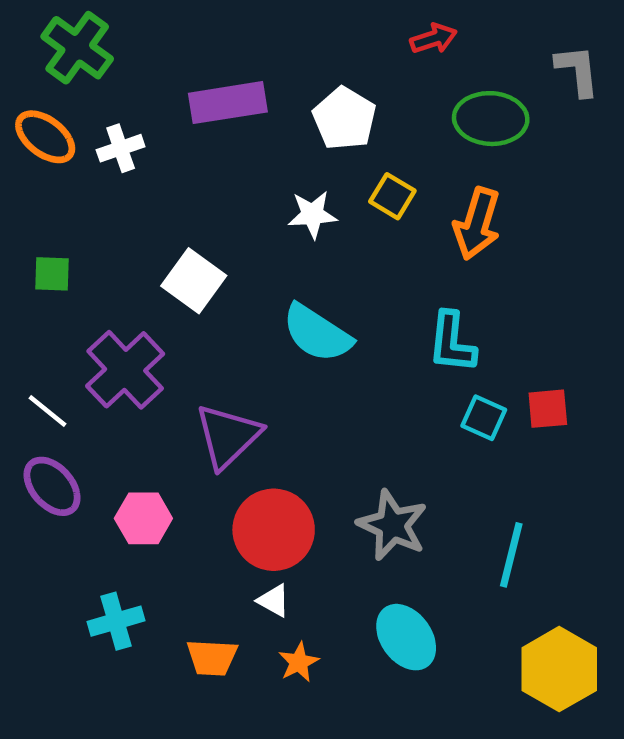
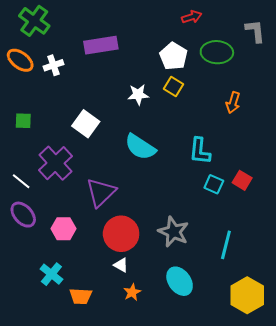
white pentagon: (344, 119) -> (174, 56), moved
orange arrow: (477, 224) -> (233, 103), moved, size x0.7
red square: (548, 409) -> (242, 180), turned 36
cyan cross: (116, 621) -> (51, 274), turned -35
orange trapezoid: (212, 658) -> (81, 296), moved

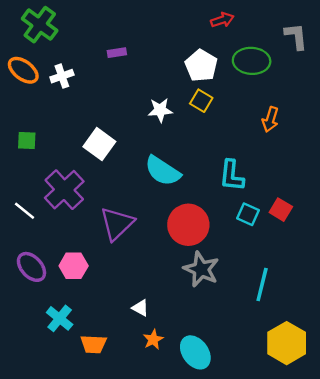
purple rectangle: (101, 45) -> (117, 53), size x0.5
purple ellipse: (23, 215) -> (31, 267), moved
red circle: (121, 234) -> (188, 225), moved
cyan ellipse: (180, 281) -> (195, 352), moved

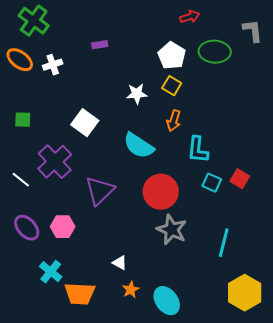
orange arrow: (270, 119) -> (174, 121), moved
orange trapezoid: (93, 344) -> (80, 294), size x1.4

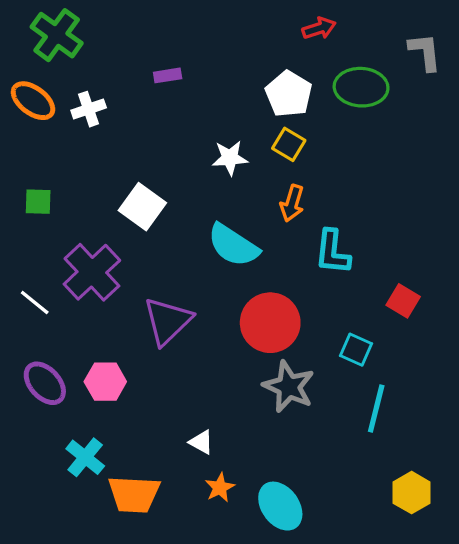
cyan square: (212, 183) -> (356, 350), moved
yellow hexagon: (245, 293) -> (412, 493), size x0.7

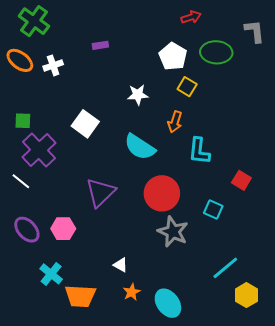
yellow square: (289, 144) -> (187, 87), moved
purple cross: (92, 272) -> (39, 150), moved
cyan line: (376, 408) -> (225, 268), moved, turned 36

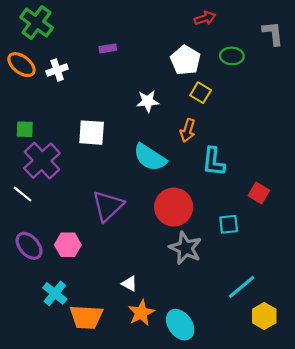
green ellipse: (216, 52) -> (232, 56), size x0.7
white square: (85, 124) -> (92, 133), turned -32
cyan square: (213, 209) -> (229, 224), turned -30
orange star: (132, 292) -> (141, 313), size x1.4

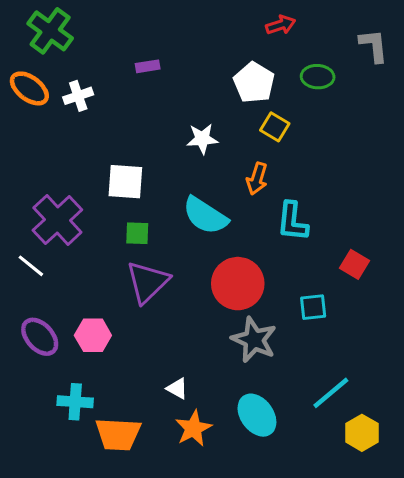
green square: (25, 129) -> (137, 233), moved
cyan cross: (55, 293) -> (75, 402), turned -35
cyan ellipse: (180, 325) -> (257, 415), moved

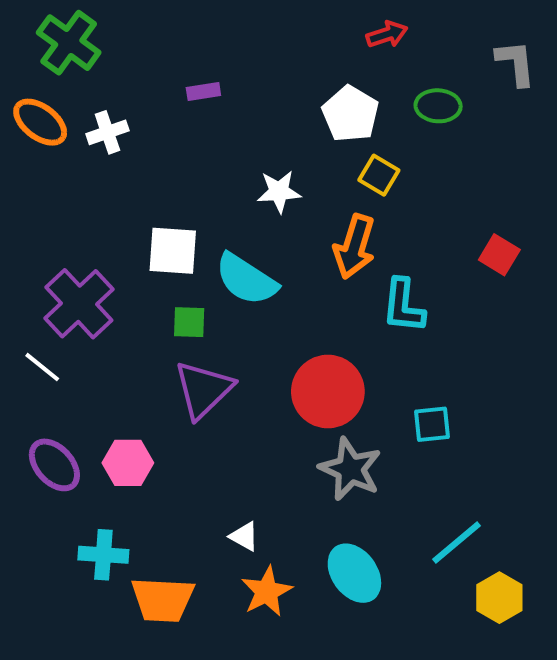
orange arrow: (257, 179) -> (354, 247), size x1.4
cyan semicircle: (205, 216) -> (246, 279), moved
red square: (355, 264) -> (499, 255), moved

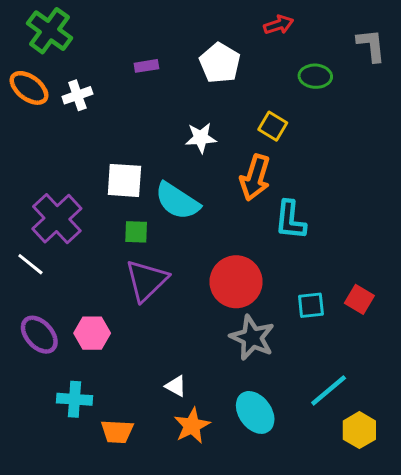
white pentagon: (350, 114) -> (220, 63), moved
red square: (499, 255) -> (359, 299), moved
orange trapezoid: (163, 600) -> (117, 432), size x0.7

